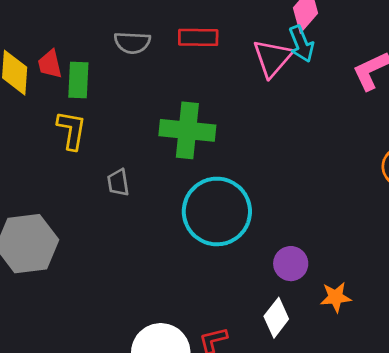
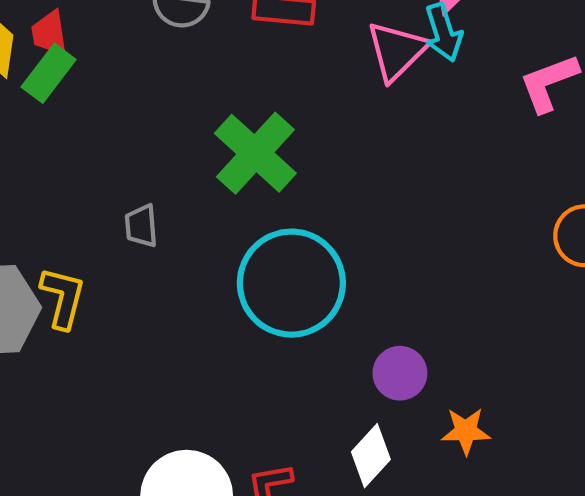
green rectangle: (78, 80) -> (49, 73), moved, turned 30
yellow L-shape: (72, 130) -> (63, 298), moved
green cross: (187, 130) -> (255, 153), turned 32

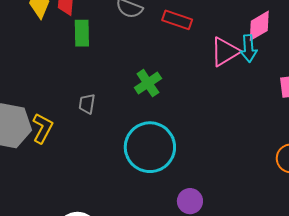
green rectangle: (49, 73) -> (82, 33), moved, turned -52
green cross: (255, 153) -> (148, 83), size x0.7

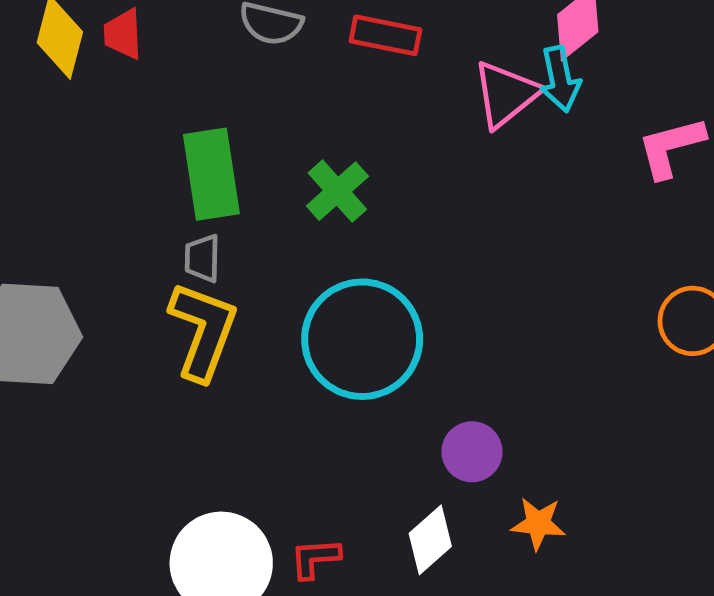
green rectangle: (82, 33) -> (211, 174), moved, size x1.4
yellow L-shape: (43, 128) -> (203, 331), moved, size x1.4

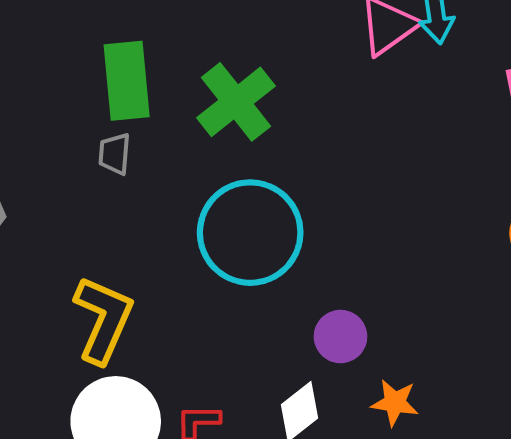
green cross: (337, 191) -> (236, 102), size x1.4
yellow L-shape: (203, 331) -> (103, 319), moved

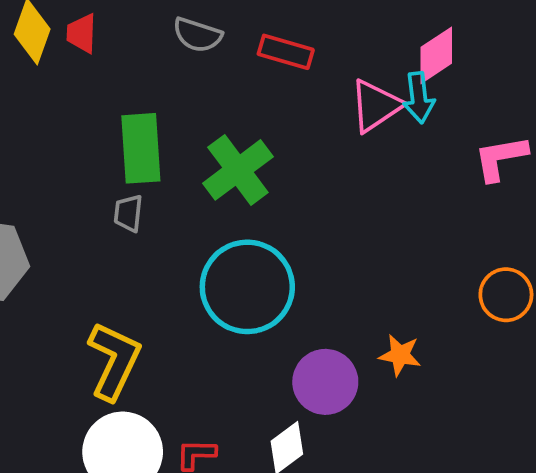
purple circle: (341, 337) -> (325, 382), size x1.4
orange star: (395, 403) -> (400, 355), moved

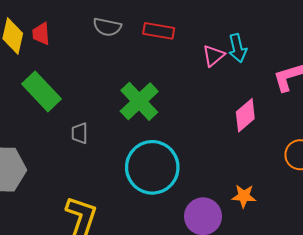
pink diamond: (436, 55) -> (245, 115), moved
pink triangle: (376, 106) -> (213, 56), size x0.7
green rectangle: (141, 148) -> (41, 91), moved, turned -33

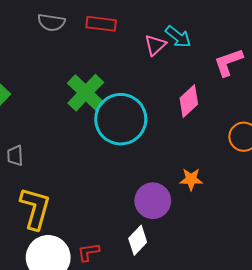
cyan arrow: (238, 48) -> (178, 37), turned -36
gray trapezoid: (80, 133) -> (15, 156), moved
cyan circle: (152, 167) -> (121, 119), moved

